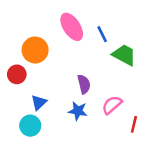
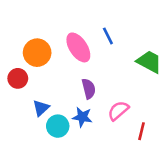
pink ellipse: (72, 27) -> (78, 47), moved
green trapezoid: (124, 55) -> (149, 62), moved
cyan circle: (30, 126) -> (58, 126), moved

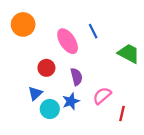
orange circle: (37, 53) -> (23, 24), moved
red circle: (18, 78) -> (46, 68), moved
blue star: (82, 117) -> (71, 101), turned -30

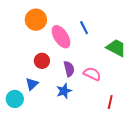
orange circle: (23, 24) -> (36, 20), moved
pink semicircle: (102, 96) -> (92, 74), moved, turned 66
cyan circle: (50, 109) -> (15, 99), moved

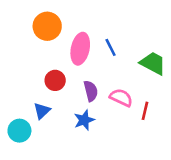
blue line: (84, 28) -> (111, 47), moved
pink ellipse: (61, 37) -> (80, 49), turned 45
red line: (110, 102) -> (145, 111), moved

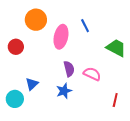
blue line: (111, 47) -> (85, 26), moved
red circle: (55, 80) -> (16, 47), moved
red line: (145, 111) -> (115, 100), moved

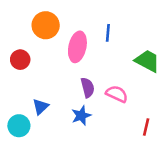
blue line: (85, 26) -> (108, 33), turned 32

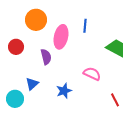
purple semicircle: (88, 88) -> (46, 57), moved
red line: (146, 127) -> (115, 100), turned -40

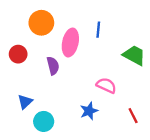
blue triangle: (32, 84) -> (25, 102), moved
blue star: (64, 91) -> (89, 111), moved
cyan circle: (15, 99) -> (44, 121), moved

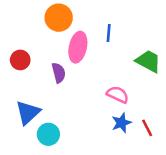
orange circle: (41, 23) -> (59, 18), moved
blue triangle: (25, 102) -> (28, 113), size x1.5
blue star: (89, 111) -> (121, 123), moved

